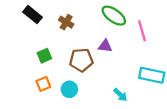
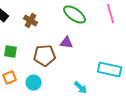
pink line: (142, 31) -> (111, 14), moved
green square: (44, 56) -> (11, 52), turned 32

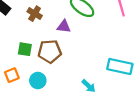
purple triangle: (67, 43) -> (64, 27), moved
green square: (11, 52) -> (25, 49), moved

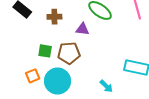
brown cross: (35, 14) -> (54, 17), turned -32
cyan circle: (38, 81) -> (58, 81), size x1.6

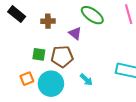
purple triangle: (82, 29) -> (75, 33), turned 32
cyan arrow: (106, 86) -> (86, 80), moved

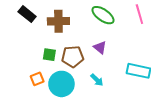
brown cross: (48, 21) -> (58, 21), size x1.5
purple triangle: (75, 33) -> (100, 47), moved

